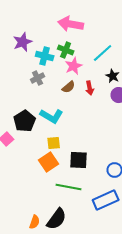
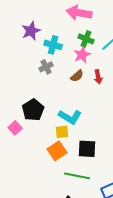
green cross: (66, 50) -> (86, 39), moved
cyan L-shape: (52, 116) -> (70, 117), moved

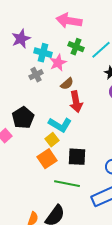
pink star: (82, 55) -> (58, 63), moved
red arrow: (98, 77) -> (76, 102), moved, size x1.5
yellow square: (62, 132) -> (52, 140), turned -32

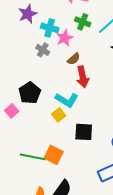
gray cross: (36, 75) -> (43, 50), turned -32
orange square: (47, 159) -> (54, 155), moved, turned -30
green line: (67, 184) -> (33, 157), moved

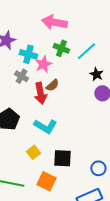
red arrow: (83, 77) -> (40, 93), moved
yellow square: (59, 115) -> (33, 152), moved
orange square: (54, 155) -> (46, 181), moved

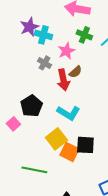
cyan cross: (28, 54) -> (43, 35), moved
yellow square: (33, 152) -> (56, 139), size x1.5
orange square: (46, 181) -> (69, 152), moved

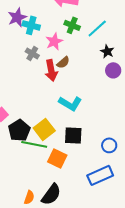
black pentagon: (31, 106) -> (19, 130), moved
cyan L-shape: (68, 113) -> (70, 103), moved
orange square: (69, 152) -> (57, 158), moved
green line: (34, 170) -> (34, 144), moved

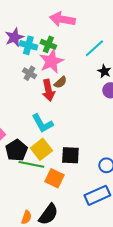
green cross: (72, 25) -> (48, 44), moved
pink star: (54, 41) -> (51, 61), size x1.4
cyan L-shape: (70, 103) -> (42, 123), moved, turned 30

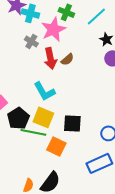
green cross: (48, 44) -> (66, 12), moved
brown semicircle: (60, 82) -> (67, 59), moved
yellow square: (41, 149) -> (43, 117), turned -30

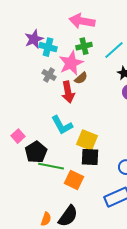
green cross: (66, 12) -> (84, 46), turned -35
brown semicircle: (67, 59) -> (81, 78), moved
yellow square: (43, 117) -> (87, 140), moved

